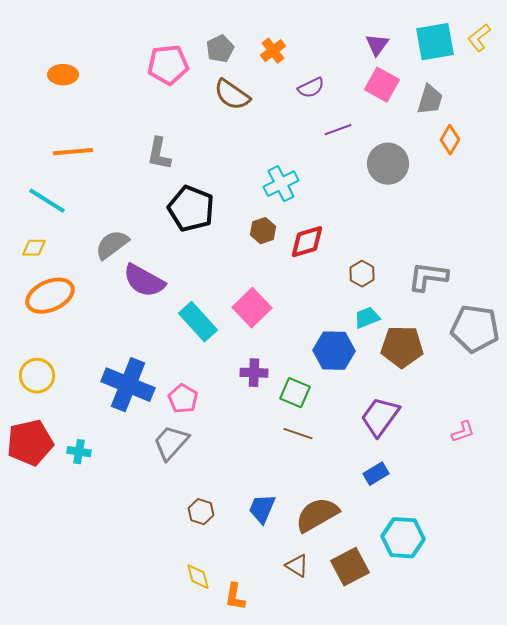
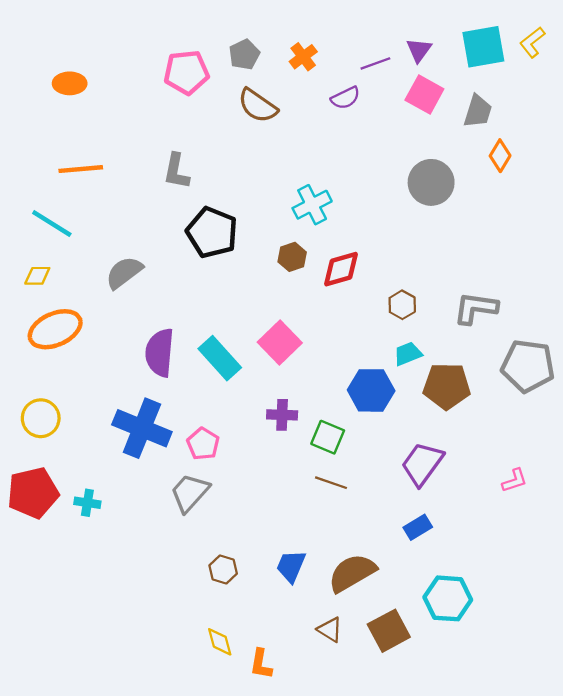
purple line: (338, 130) -> (375, 63), moved
purple semicircle: (144, 281) -> (160, 353), moved, turned 66

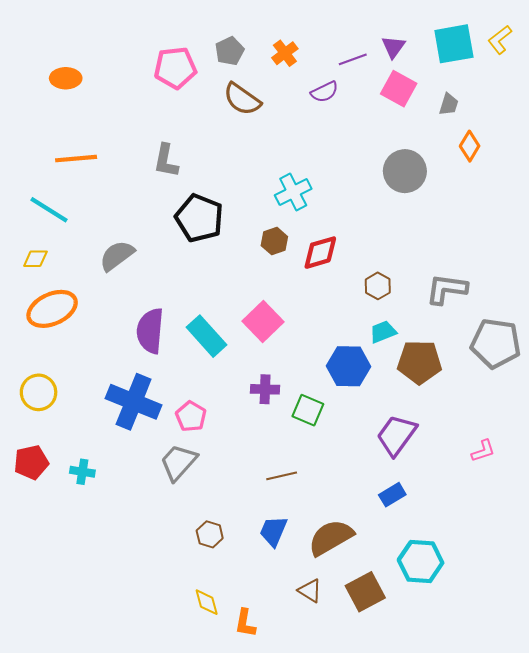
gray trapezoid: (478, 111) -> (449, 104), size x0.7
brown line: (331, 483) -> (282, 476), moved, turned -32
red pentagon: (33, 493) -> (31, 462), size x0.7

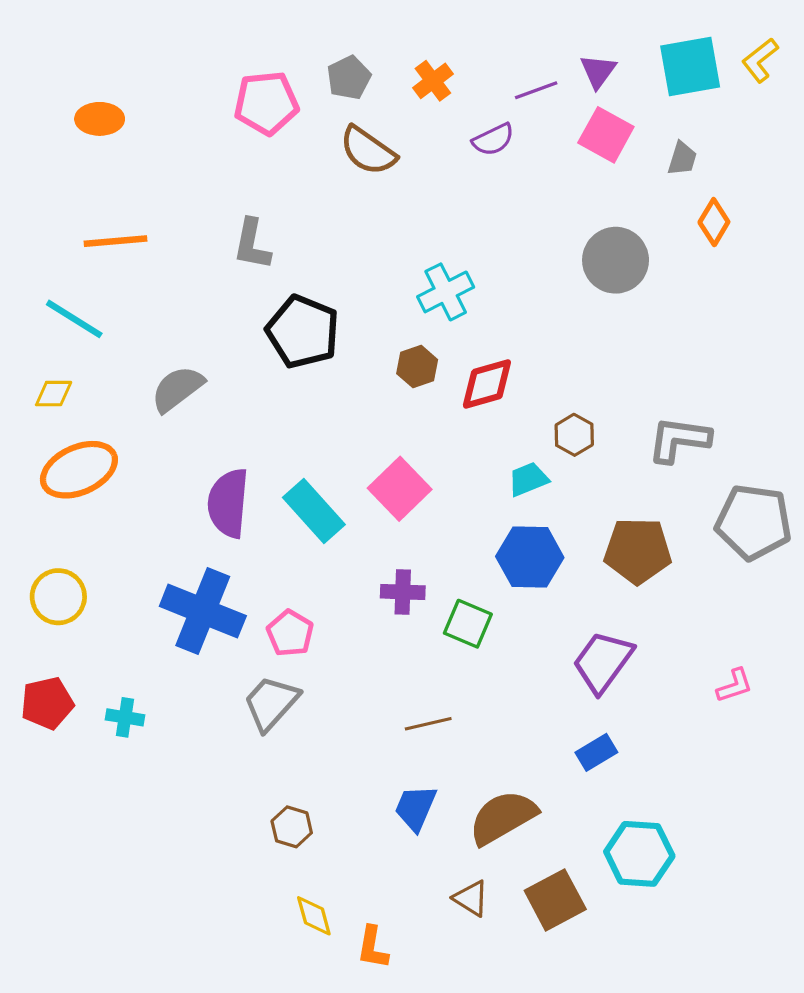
cyan trapezoid: (383, 332) -> (528, 479), moved
brown hexagon: (210, 534) -> (292, 827), moved

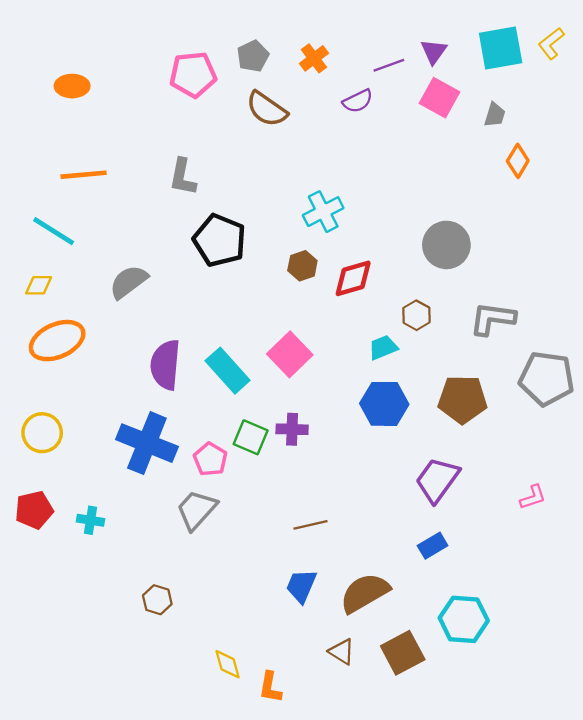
gray circle: (616, 260) -> (446, 245), moved
green square: (468, 624) -> (251, 437), moved
brown hexagon: (292, 827) -> (157, 600), moved

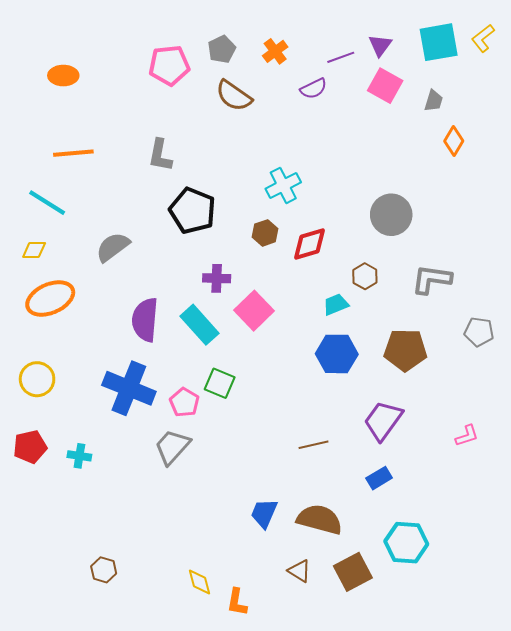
gray pentagon: (547, 379) -> (479, 332), size x0.6
purple cross: (292, 429) -> (217, 278), moved
brown line: (311, 525) -> (314, 445), moved
brown semicircle: (365, 593) -> (320, 519), turned 45
brown hexagon: (157, 600) -> (104, 570), moved

